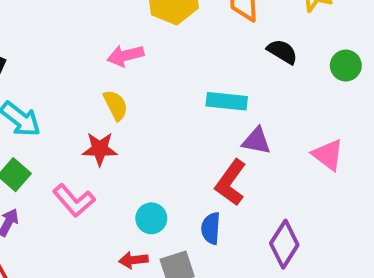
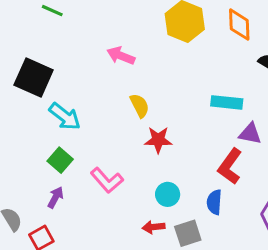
pink arrow: (125, 56) -> (121, 56), moved, turned 36
red star: (100, 149) -> (158, 140), moved

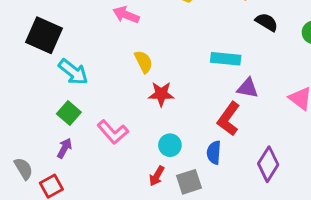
red arrow: (154, 227) -> (157, 176), turned -54

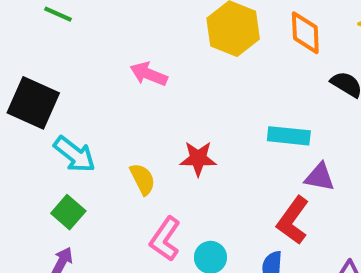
yellow semicircle: (144, 62) -> (142, 179), moved
red star: (161, 94) -> (198, 158), moved
pink L-shape: (113, 132) -> (165, 239), moved, turned 76

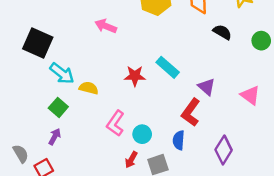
cyan rectangle: (289, 136) -> (168, 67), moved, turned 35
purple triangle: (320, 177) -> (207, 87), turned 30
yellow semicircle: (142, 179) -> (89, 88), moved, turned -48

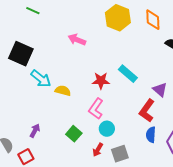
green square: (58, 107) -> (74, 134), moved
pink L-shape: (115, 123) -> (96, 109), moved
blue semicircle: (179, 140) -> (151, 135), moved

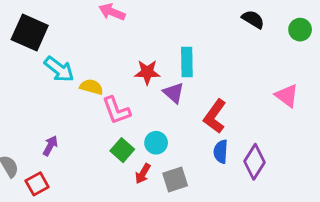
cyan rectangle: (128, 74) -> (187, 62), turned 48
purple triangle: (160, 90) -> (174, 93), moved
pink L-shape: (96, 109) -> (116, 110), moved, turned -55
green square: (74, 134) -> (122, 150), moved

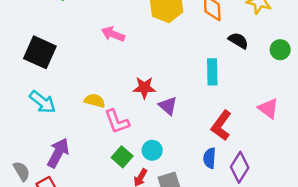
cyan rectangle: (187, 62) -> (212, 72), moved
cyan arrow: (59, 69) -> (42, 102), moved
red L-shape: (215, 116) -> (221, 125), moved
purple arrow: (50, 146) -> (58, 153), size x1.6

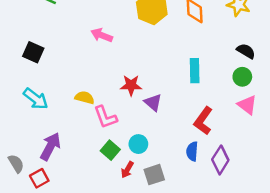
black semicircle: (238, 41) -> (246, 51), moved
green circle: (280, 50) -> (242, 77), moved
black square: (40, 52) -> (33, 52), size x0.7

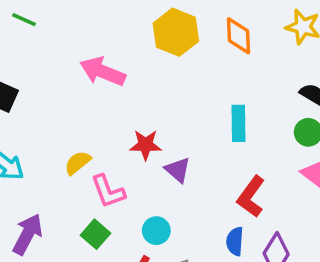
pink arrow: (102, 35) -> (103, 72), size x1.4
yellow semicircle: (85, 98) -> (78, 163), turned -54
green square: (110, 150) -> (95, 234), moved

